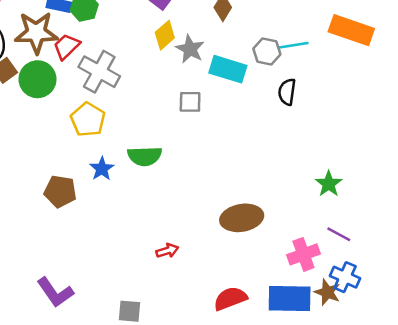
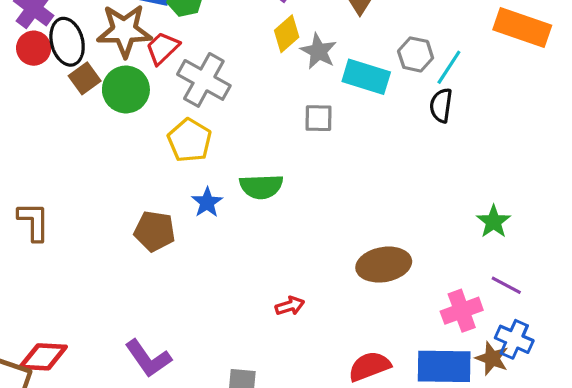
cyan line: (293, 45) -> (449, 67), moved, turned -48

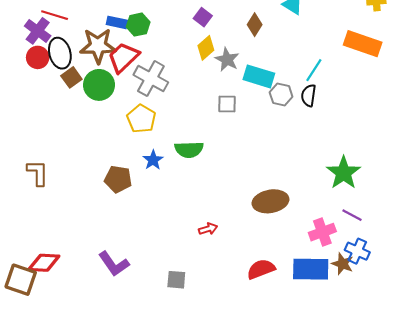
red trapezoid: (163, 48) -> (123, 57), size x1.4
gray hexagon: (416, 54) -> (281, 94), moved
green star: (494, 222) -> (344, 173), size x1.5

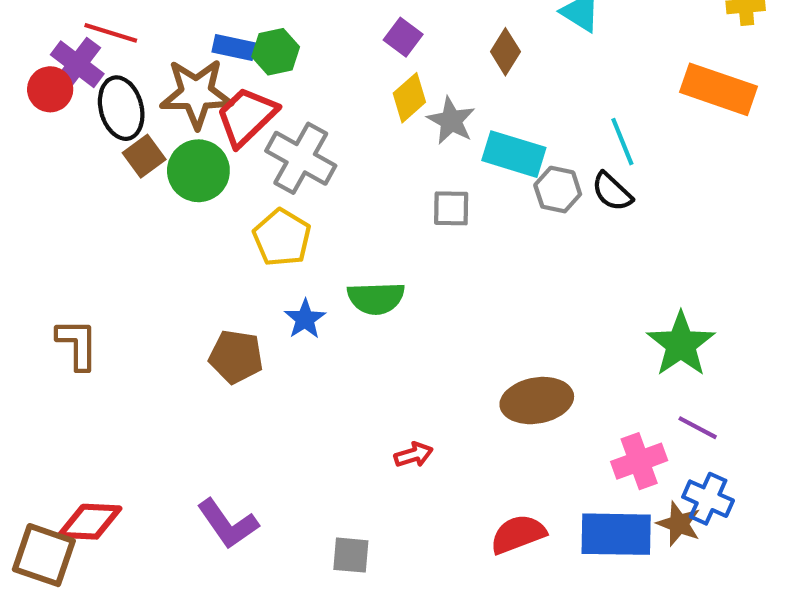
red circle: (38, 57) -> (50, 89), moved
cyan line: (314, 70) -> (622, 142), turned -55
black semicircle: (309, 95) -> (612, 192), turned -55

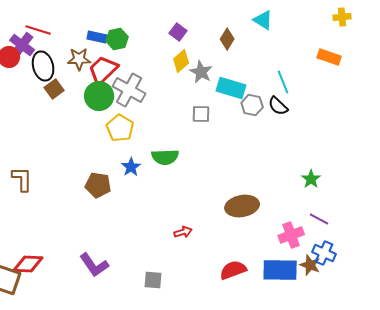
orange rectangle: (718, 89) -> (329, 57), size x0.7
brown star: (196, 93) -> (79, 59), size x0.7
green circle: (198, 171) -> (99, 96), moved
green star: (681, 344) -> (311, 179), size x0.6

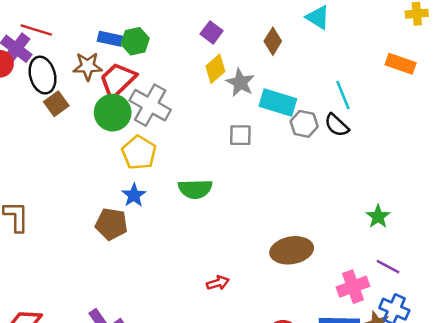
blue star: (131, 167) -> (134, 195), moved

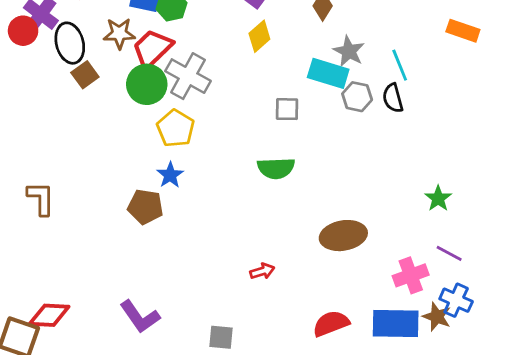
gray star: (240, 83) -> (349, 51), moved
black semicircle: (337, 125) -> (393, 98), turned 32
green semicircle: (195, 189) -> (276, 168), moved

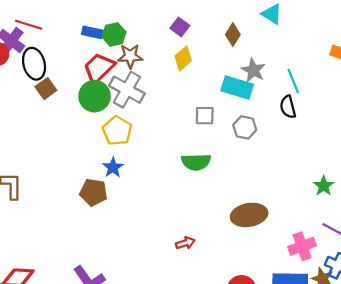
brown star: (119, 33) -> (130, 56), moved
gray hexagon: (357, 97) -> (245, 127), moved

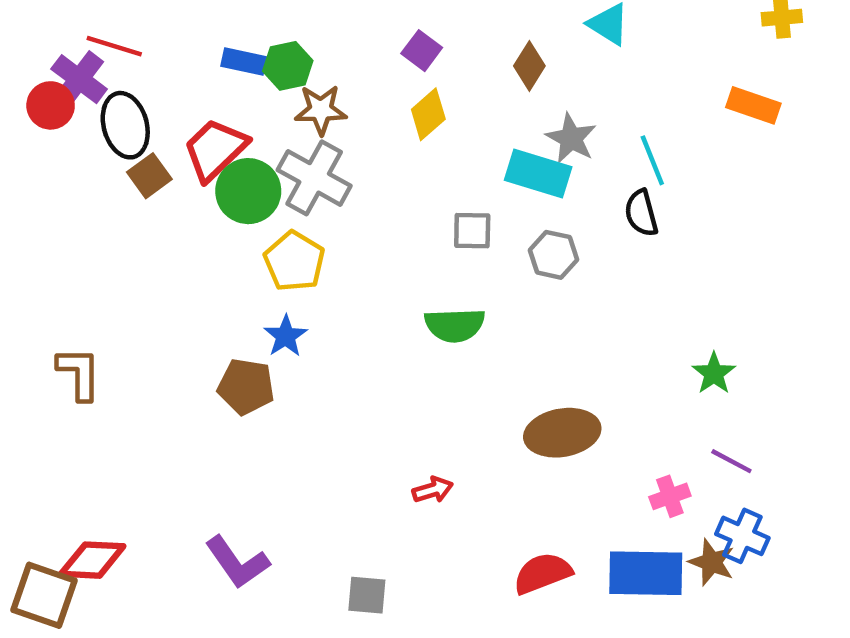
red trapezoid: (99, 68) -> (215, 149), moved
pink cross: (302, 246) -> (670, 496), size x0.7

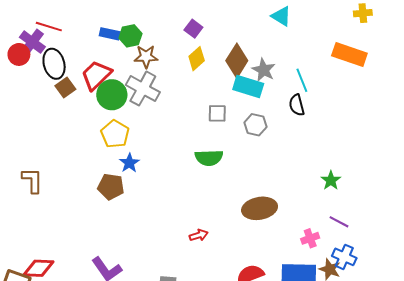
brown diamond: (529, 66) -> (237, 61), moved, size x1.5
orange rectangle: (753, 105) -> (349, 54), size x1.4
yellow pentagon: (294, 261) -> (115, 134), moved

